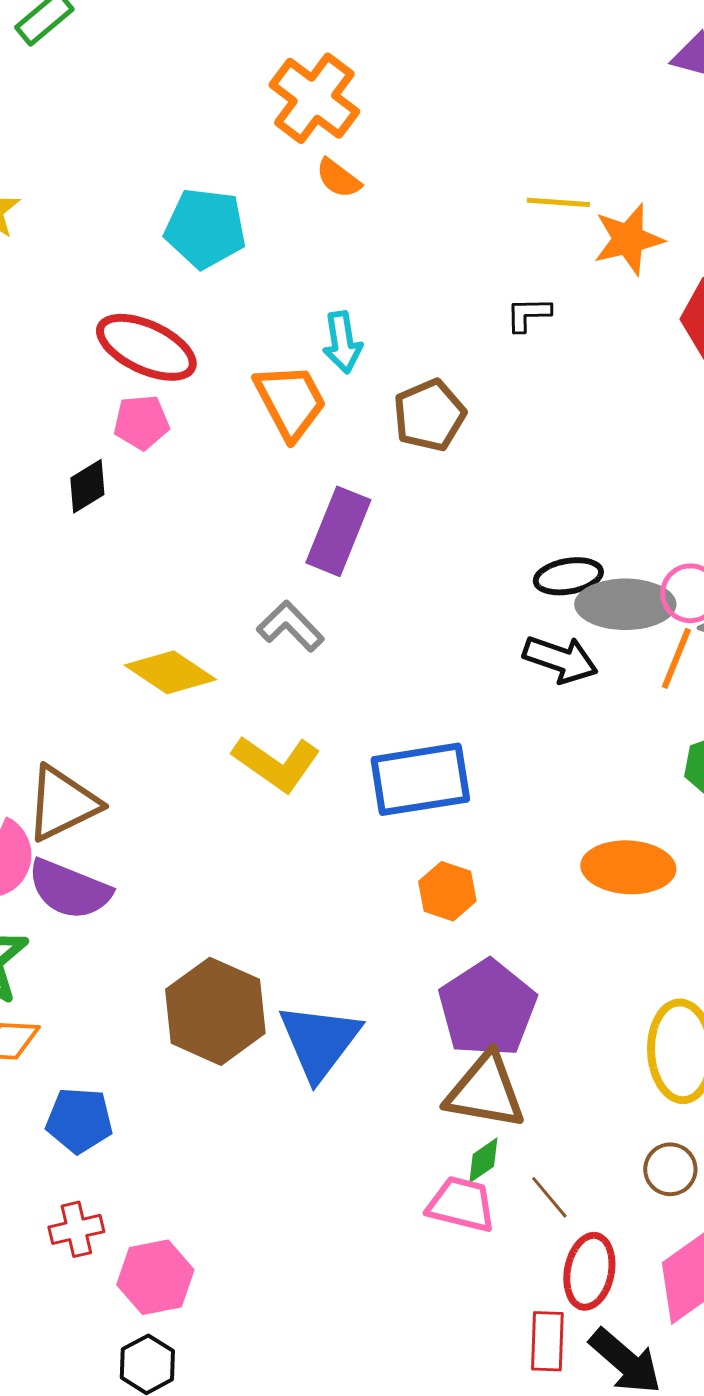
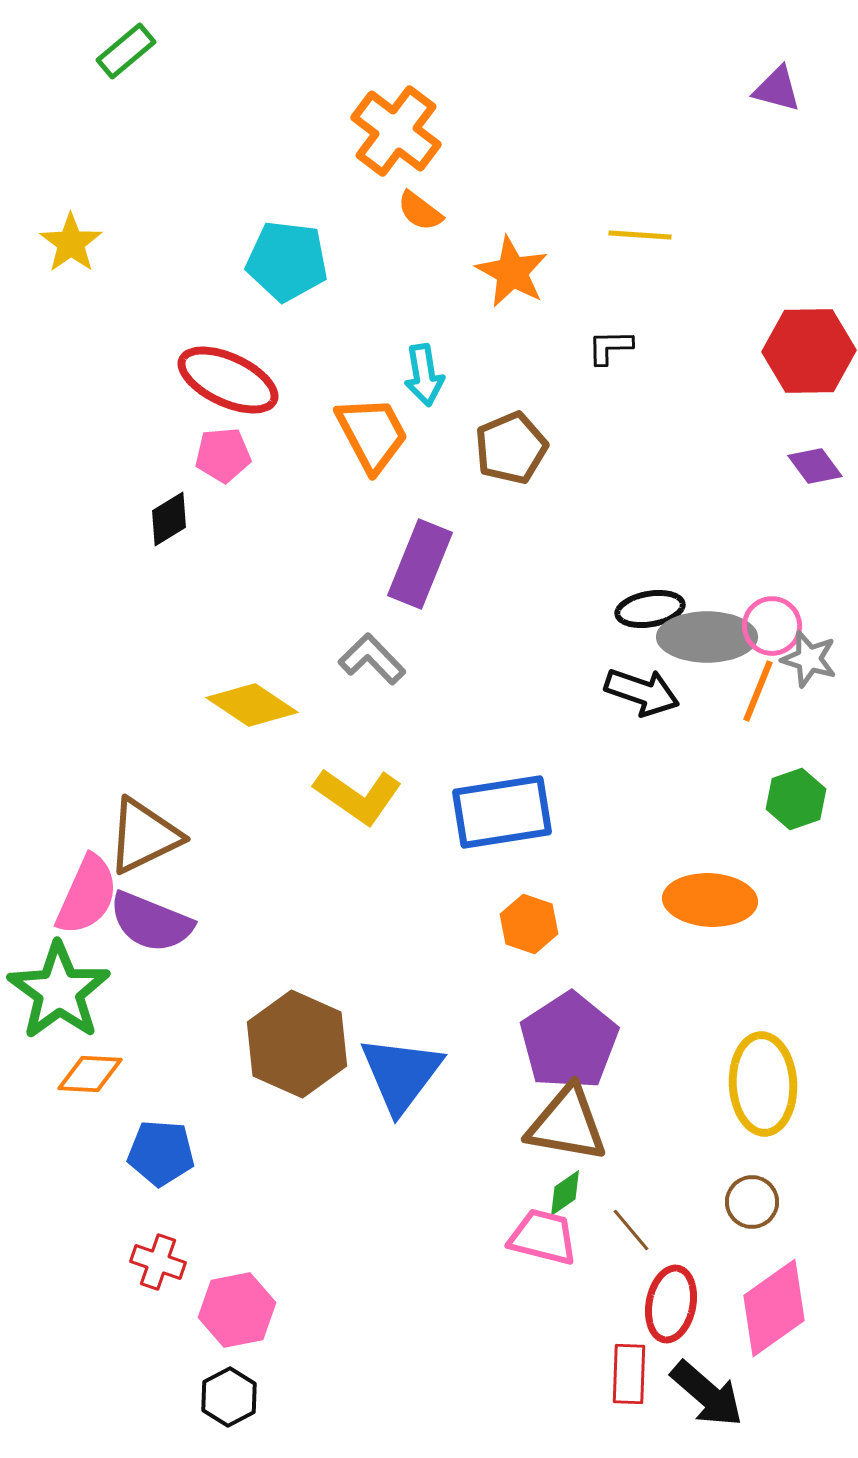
orange star: (628, 239) -> (512, 272), moved, turned -30
red cross: (76, 1229) -> (158, 1262), turned 32

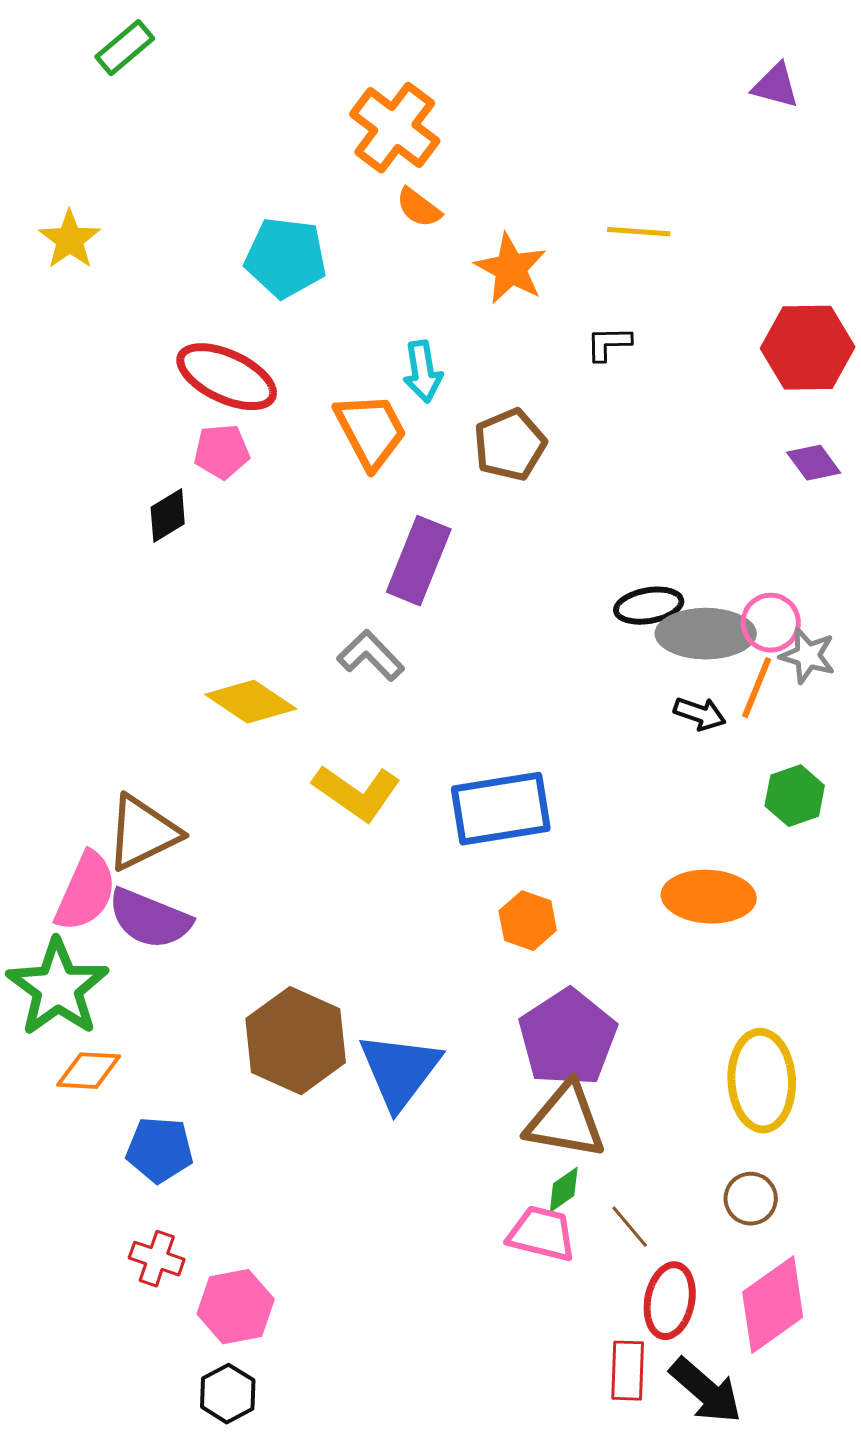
black arrow: (642, 692) -> (700, 714), moved, size x0.7

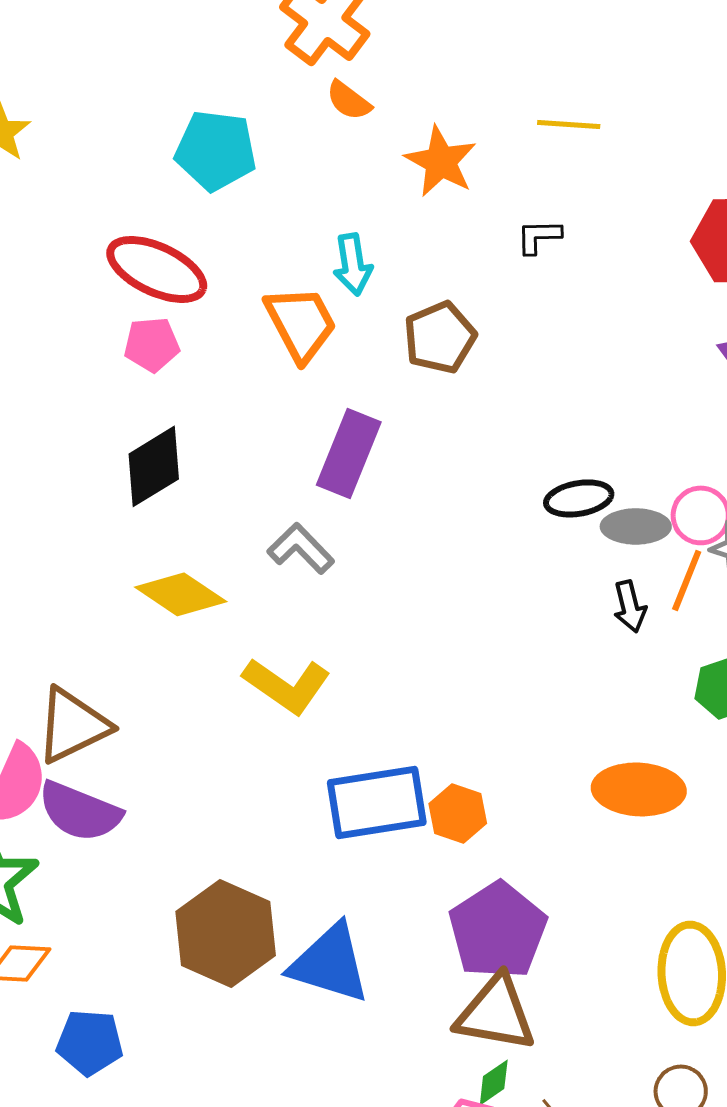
black diamond: (168, 516) -> (154, 466), moved, size x1.5
gray ellipse: (706, 634) -> (636, 526), size x0.7
black arrow: (700, 714) -> (630, 606), turned 57
blue rectangle: (501, 809) -> (377, 802), moved
blue triangle: (400, 1071) -> (330, 963), turned -50

